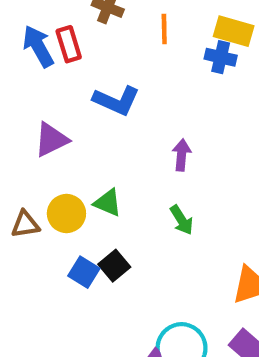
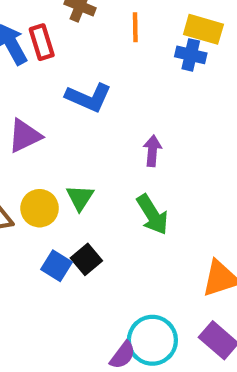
green triangle: (108, 203) -> (80, 198), turned 40
green arrow: (182, 220) -> (152, 215), size x1.4

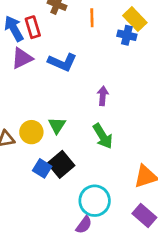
yellow rectangle: (203, 29) -> (135, 19), turned 30
purple triangle: (25, 136) -> (22, 58), moved
black square: (86, 259) -> (61, 164), size x1.4
cyan circle: (152, 340) -> (95, 201), moved

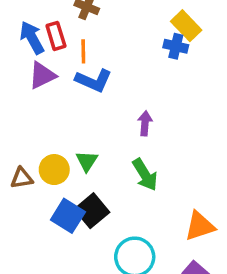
orange line: (92, 18) -> (83, 51), moved
blue square: (42, 168) -> (68, 216), size x1.4

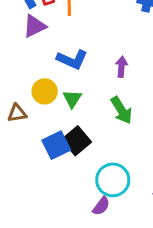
blue L-shape: (94, 80) -> (72, 59), moved
yellow circle: (54, 170) -> (45, 91), moved
blue square: (68, 216) -> (56, 145), turned 32

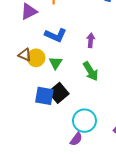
brown triangle: (17, 113) -> (25, 55), moved, turned 32
blue square: (56, 145) -> (44, 96), turned 36

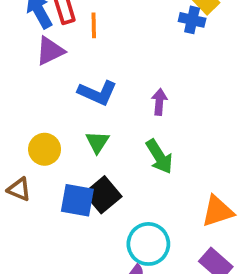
brown triangle: (25, 55) -> (19, 189), moved
yellow circle: (36, 58) -> (45, 149), moved

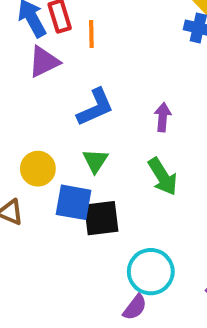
blue L-shape: (97, 93) -> (95, 107), turned -48
black square: (103, 195) -> (101, 218), turned 33
blue square: (77, 200) -> (74, 202), moved

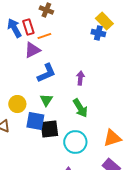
orange line: (91, 34) -> (44, 36), turned 72
purple triangle: (44, 62) -> (32, 50), moved
cyan circle: (151, 272) -> (75, 142), moved

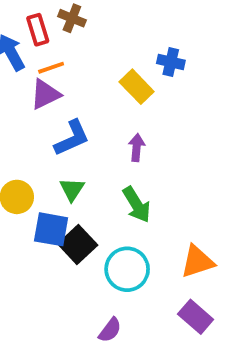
yellow rectangle: (104, 21) -> (137, 87), moved
red rectangle: (28, 27) -> (38, 30), moved
orange line: (44, 36) -> (51, 68), moved
black square: (49, 129) -> (78, 244), turned -36

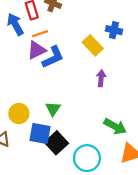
blue L-shape: (72, 138) -> (53, 57), moved
purple arrow: (137, 148) -> (101, 78), moved
green arrow: (137, 205) -> (115, 126), moved, turned -30

